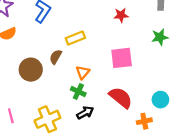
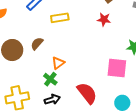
yellow rectangle: (75, 38) -> (60, 18), moved
pink square: (122, 58) -> (117, 68), moved

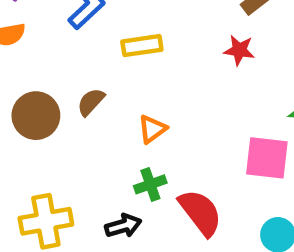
orange triangle: (58, 63) -> (152, 129), moved
green cross: (50, 79) -> (150, 184), moved, turned 32

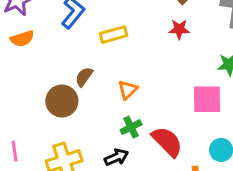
brown circle: (36, 116) -> (62, 101), moved

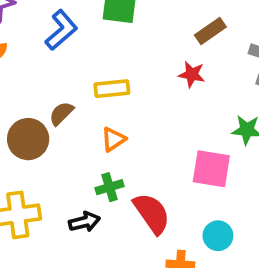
yellow rectangle: (113, 35) -> (112, 89), moved

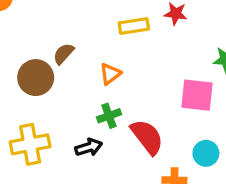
yellow rectangle: (112, 89) -> (134, 26), moved

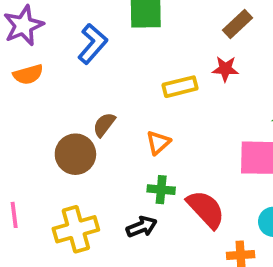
green cross: (109, 116) -> (161, 190), turned 30

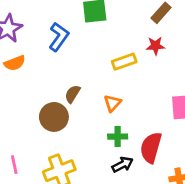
red semicircle: (206, 209) -> (151, 148), turned -116
black arrow: (142, 227) -> (122, 165), moved

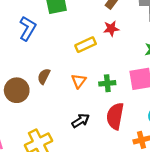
brown circle: (54, 117) -> (17, 90), moved
green cross: (118, 137) -> (107, 83), moved
black arrow: (122, 165) -> (81, 121), moved

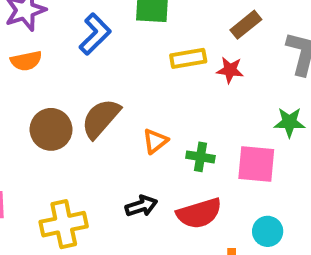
yellow rectangle: (86, 45) -> (188, 58), moved
brown semicircle: (44, 76) -> (101, 118), size x1.6
red semicircle: (115, 116) -> (199, 213), turned -132

